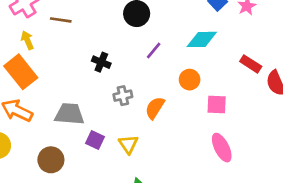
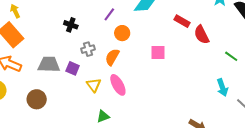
orange circle: (190, 80) -> (122, 33), moved
purple square: (95, 140) -> (73, 68), moved
pink ellipse: (222, 148) -> (118, 85), moved

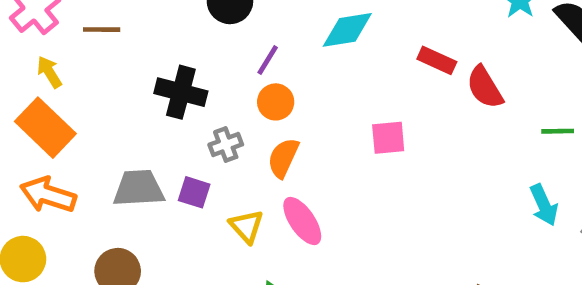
black cross: (71, 25) -> (181, 92), size x1.5
orange circle: (122, 33) -> (276, 102), moved
green line: (231, 56) -> (558, 131), turned -32

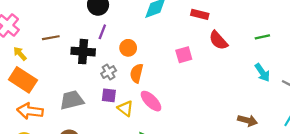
brown line: (102, 30) -> (51, 38), moved
purple line: (268, 60) -> (102, 32), moved
red semicircle: (485, 87) -> (218, 40), moved
purple square: (194, 192) -> (109, 95), moved

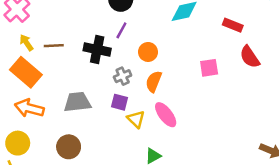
brown line: (51, 38) -> (54, 46), moved

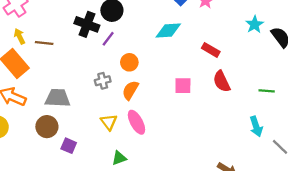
black cross: (97, 49) -> (87, 24), moved
purple square: (120, 102) -> (69, 146), moved
brown circle: (69, 147) -> (47, 127), moved

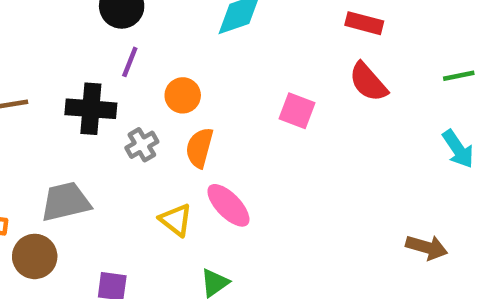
black cross: (87, 24) -> (91, 109), moved
red rectangle: (211, 50) -> (364, 23), moved
pink square: (183, 86) -> (297, 111), turned 36
brown circle: (47, 127) -> (35, 256), moved

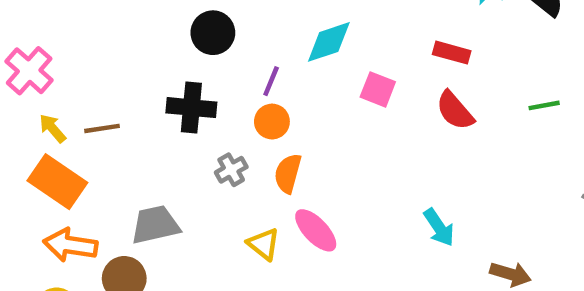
purple line: (130, 62) -> (271, 81), moved
black cross: (91, 109) -> (191, 108), moved
pink square: (297, 111) -> (378, 89), moved
cyan arrow: (458, 149) -> (439, 227), moved

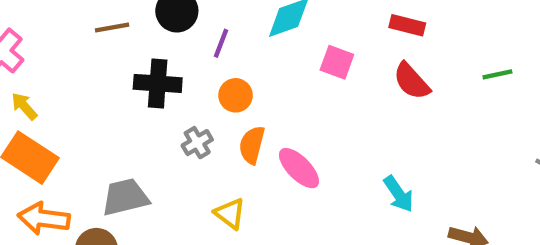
purple line: (271, 81) -> (221, 43), moved
brown line: (102, 128) -> (112, 28), moved
pink ellipse: (316, 230) -> (299, 168), moved

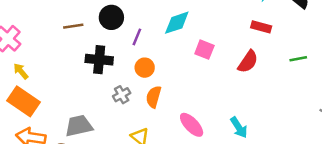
red rectangle: (407, 25) -> (261, 27), moved
red semicircle: (412, 81) -> (248, 62), turned -105
pink ellipse: (299, 168) -> (192, 125), moved

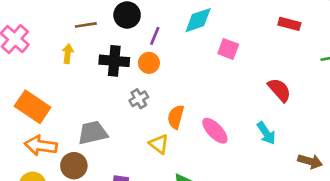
red semicircle: (248, 62) -> (279, 90), moved, turned -75
orange circle: (145, 68) -> (149, 63), moved
yellow arrow: (21, 71) -> (68, 54), moved, turned 48
orange semicircle: (154, 97) -> (176, 117), moved

